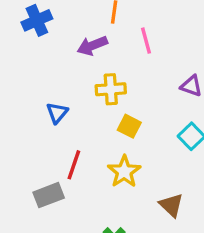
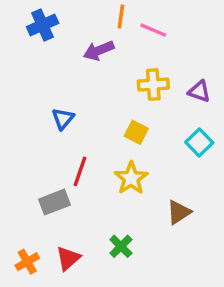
pink line: (146, 41) -> (153, 30), moved, turned -52
yellow cross: (111, 89) -> (153, 85), moved
brown triangle: (171, 205) -> (179, 212), turned 44

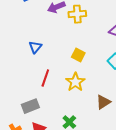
yellow cross: (153, 85) -> (77, 14), moved
gray rectangle: (54, 202) -> (30, 106), moved

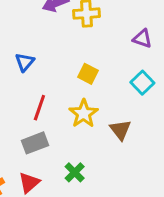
brown triangle: (103, 102) -> (120, 130), moved, turned -35
gray rectangle: (30, 106) -> (35, 143), moved

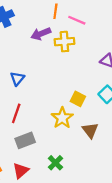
yellow square: (88, 74) -> (78, 99), moved
red line: (39, 108) -> (16, 113), moved

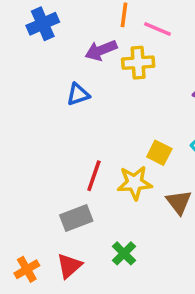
blue triangle: (17, 79) -> (78, 94), moved, turned 32
red line: (16, 113) -> (94, 176), moved
yellow star: (62, 118) -> (135, 183), turned 30

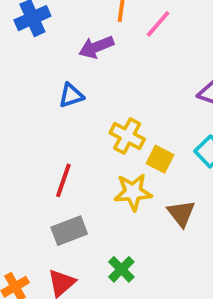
pink line: (158, 29) -> (158, 24), turned -72
yellow cross: (138, 63) -> (127, 136), moved, turned 32
red line: (94, 176) -> (63, 180), moved

